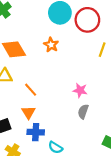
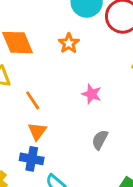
pink star: (80, 90) -> (92, 94), moved
orange triangle: (29, 112) -> (37, 131), moved

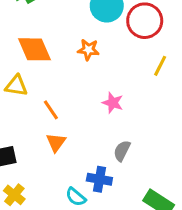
orange star: (69, 43) -> (88, 50), turned -30
blue cross: (32, 159) -> (99, 179), moved

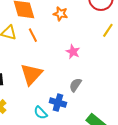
orange line: (51, 110) -> (33, 35), moved
orange triangle: (56, 142) -> (31, 74), size x1.6

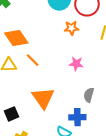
orange star: (60, 14) -> (72, 28), moved

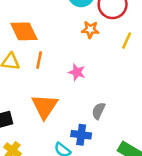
orange line: (33, 60) -> (39, 60), turned 48
pink star: (76, 64) -> (77, 72), moved

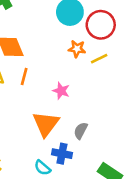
yellow line: (127, 41) -> (99, 59), moved, turned 36
orange triangle: (45, 106) -> (46, 124), moved

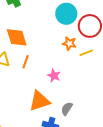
orange triangle: (46, 124) -> (40, 101), turned 30

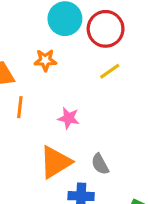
orange star: (69, 43) -> (45, 60), moved
gray semicircle: (67, 109) -> (100, 164), turned -48

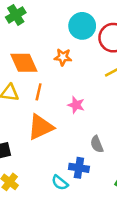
orange triangle: (55, 162) -> (41, 127), moved

